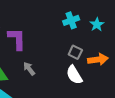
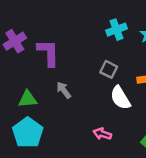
gray square: (75, 52) -> (109, 69), moved

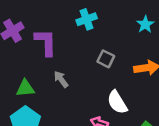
cyan cross: (116, 30) -> (87, 19), moved
white semicircle: (120, 98) -> (117, 102), moved

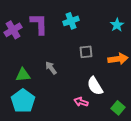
purple L-shape: (46, 42) -> (39, 24), moved
gray square: (106, 59) -> (86, 52), turned -32

